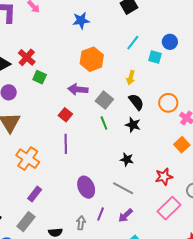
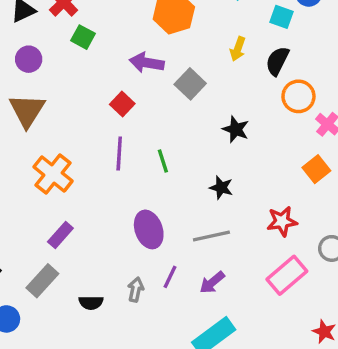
black semicircle: (136, 102) -> (277, 61), moved, turned -120
green line: (104, 123) -> (163, 161), moved
gray line: (123, 188) -> (211, 236), turned -45

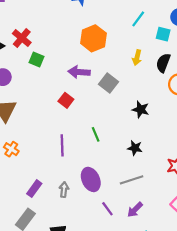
purple line: (119, 153) -> (62, 145), moved
orange cross: (53, 174) -> (11, 149), moved, size x0.6
purple line: (170, 277) -> (107, 209), turned -56
gray arrow: (136, 290) -> (64, 190), moved

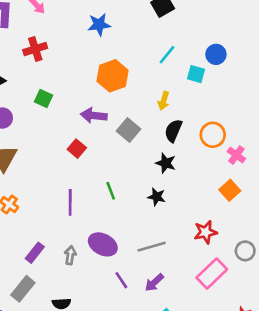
red cross: (22, 38) -> (35, 49), moved, turned 30
black semicircle: (163, 63) -> (173, 131), moved
black star: (135, 148) -> (157, 197), moved
purple ellipse: (91, 179) -> (103, 244), turned -40

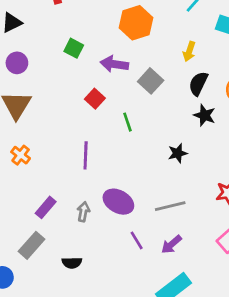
green square: (43, 99) -> (74, 48), moved
black star: (166, 163) -> (205, 115), moved
green line: (111, 191) -> (127, 122), moved
black star: (157, 197) -> (178, 153), turned -30

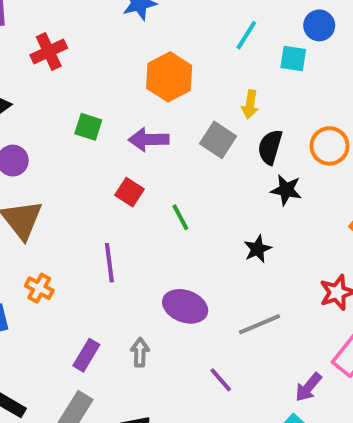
gray square: (151, 81) -> (218, 140), moved
purple line: (86, 155) -> (109, 263), moved
purple ellipse: (118, 202) -> (185, 306), moved
purple arrow: (171, 244) -> (308, 387), moved

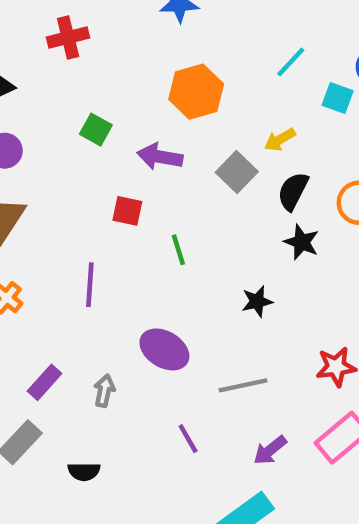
yellow arrow: (250, 104) -> (280, 140), turned 40
red square: (130, 192) -> (127, 211), turned -32
purple arrow: (308, 387) -> (270, 450), moved

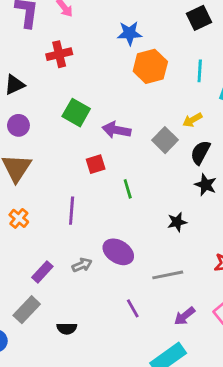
cyan line: (291, 62) -> (200, 71), turned -40
orange hexagon: (196, 92) -> (150, 66), moved
green square: (96, 130) -> (76, 113), size x1.4
red square: (127, 211) -> (96, 164), turned -30
gray arrow: (104, 391) -> (82, 265), moved, turned 54

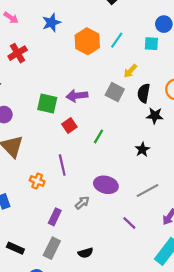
blue star: (129, 33) -> (51, 23), moved
cyan line: (200, 71) -> (117, 40), moved, turned 49
green square: (76, 113) -> (47, 104), moved
green line: (128, 189) -> (99, 136), turned 64
orange cross: (19, 218) -> (37, 181), moved

